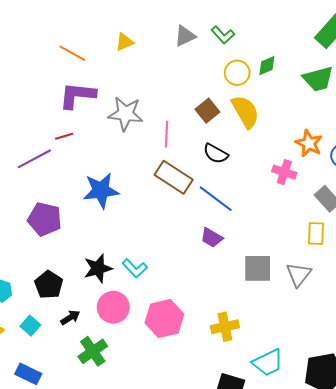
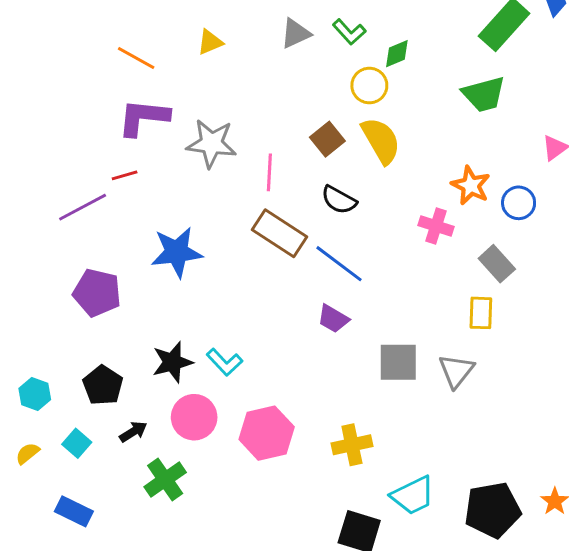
green diamond: (267, 66) -> (397, 54), moved

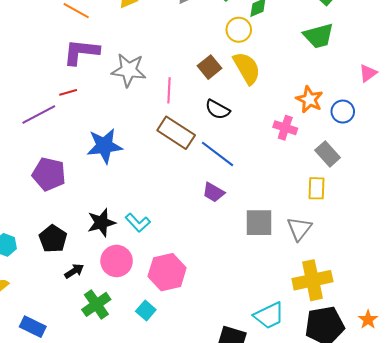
cyan square: (77, 443) -> (146, 310), moved
yellow cross: (352, 445) -> (312, 280), moved, size x1.4

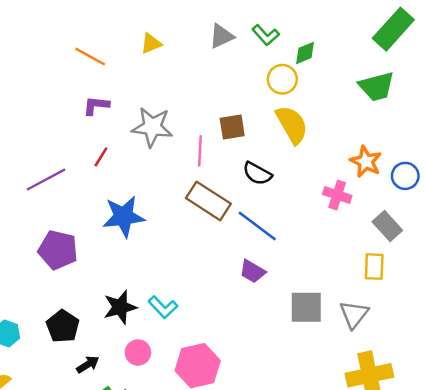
purple L-shape: (81, 52) -> (96, 105), size x0.6
brown square: (209, 67) -> (232, 127), moved, turned 30
red line: (68, 92) -> (101, 157), moved, turned -42
pink circle: (117, 261) -> (138, 353), size x0.7

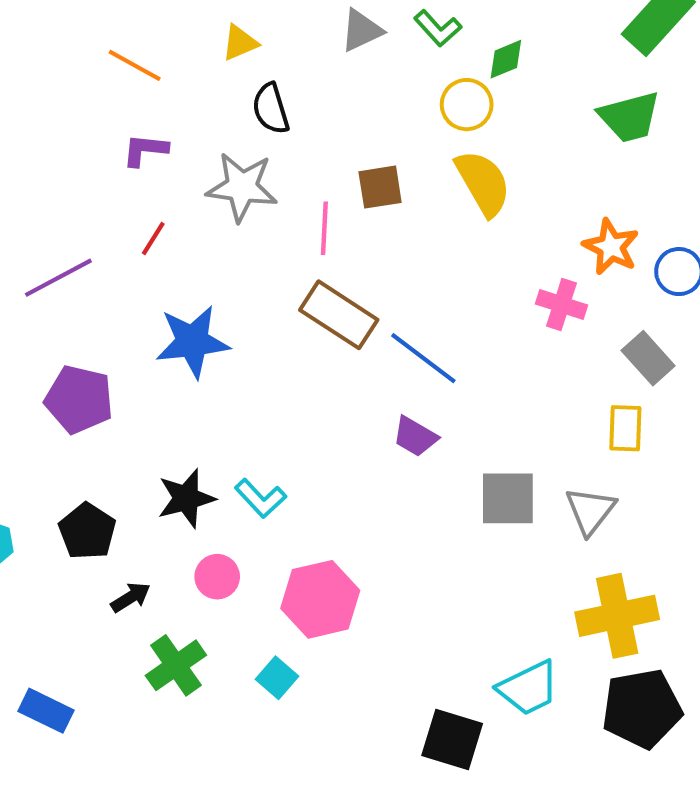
black semicircle: (257, 174) -> (271, 109), moved, turned 44

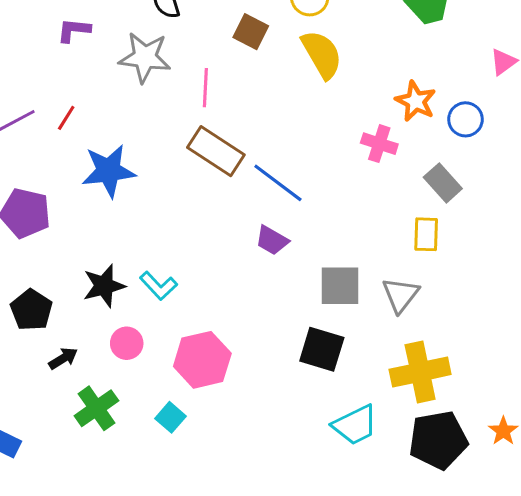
brown square: (380, 187) -> (251, 32), moved, turned 36
red line: (153, 239) -> (66, 118), moved
black square: (452, 740) -> (322, 349), moved

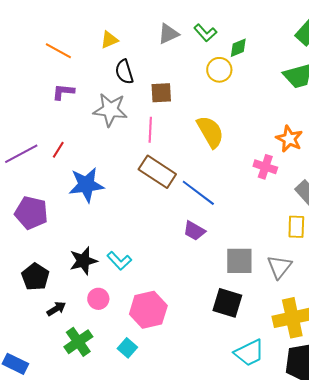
brown square: (251, 32) -> (161, 93), moved, turned -30
yellow semicircle: (322, 54) -> (210, 132), moved

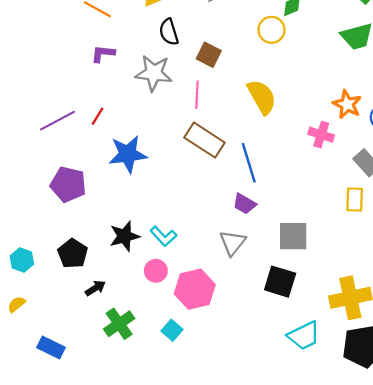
brown square: (161, 93) -> (209, 55), turned 30
blue line: (198, 193) -> (249, 163), turned 36
gray triangle: (279, 267) -> (233, 243), moved
pink circle: (98, 299) -> (156, 271), moved

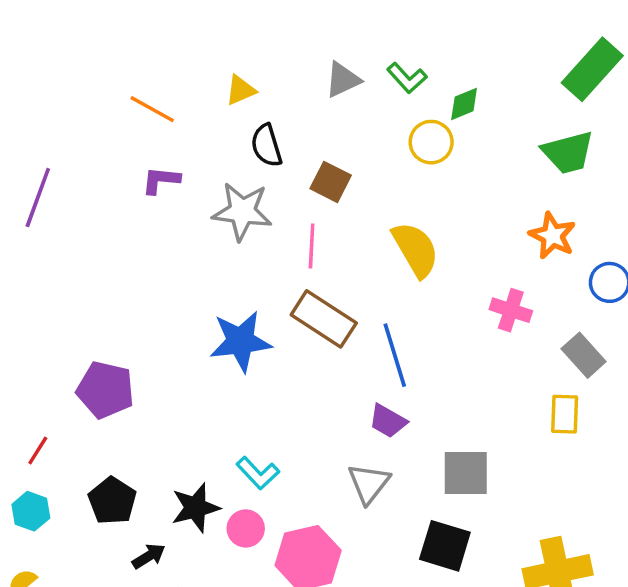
orange star: (347, 104) -> (552, 236), moved
red line: (97, 116) -> (38, 450), moved
purple line: (58, 121) -> (38, 198), moved, turned -42
blue star: (128, 154) -> (241, 341), moved
black star: (125, 236) -> (195, 508), moved

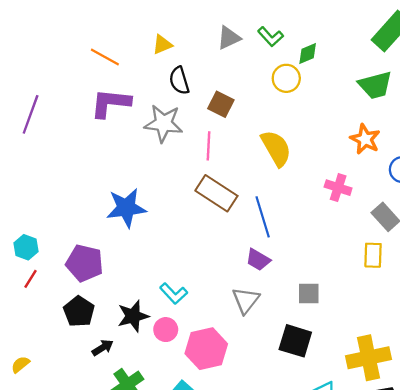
purple L-shape: (161, 180) -> (111, 103), size x1.6
blue star: (241, 341) -> (126, 208), moved
purple pentagon: (105, 390) -> (85, 263), moved
gray square: (466, 473) -> (309, 293), size x0.7
cyan hexagon: (31, 511) -> (26, 247), moved

